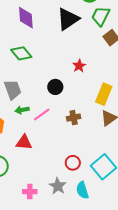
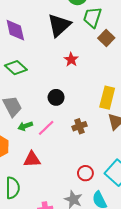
red star: (79, 66) -> (71, 60), moved

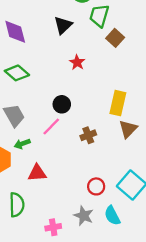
black triangle: (59, 25) -> (63, 25), size x0.7
green arrow: (25, 126) -> (22, 144), moved
pink line: (46, 128) -> (51, 127), moved

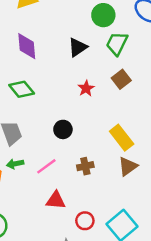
brown square: (115, 38) -> (121, 79), moved
yellow rectangle: (118, 103) -> (122, 138), turned -60
pink line: (51, 127) -> (46, 166), moved
red triangle: (37, 173) -> (56, 200), moved

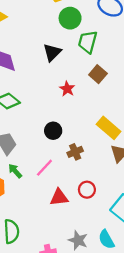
green arrow: (15, 164) -> (15, 171), turned 70
brown cross: (85, 166) -> (75, 152), moved
red circle: (85, 221) -> (87, 190), moved

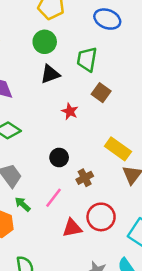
green circle: (70, 18) -> (45, 42), moved
black triangle: (52, 52) -> (50, 74), turned 30
red circle: (87, 190) -> (101, 217), size x1.5

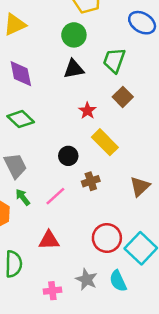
yellow rectangle: (118, 149) -> (105, 142), moved
red circle: (101, 217) -> (107, 238), moved
red triangle: (72, 228) -> (49, 240), moved

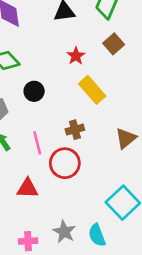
black circle: (68, 156) -> (34, 91), moved
pink line: (55, 196) -> (37, 143), turned -65
red circle: (107, 238) -> (65, 163), moved

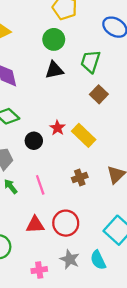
red star: (76, 56) -> (57, 128), moved
brown cross: (75, 130) -> (80, 177), moved
red circle: (65, 163) -> (66, 223), moved

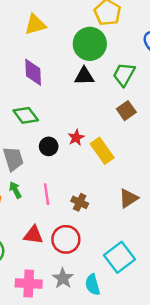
green circle: (54, 39) -> (90, 44), size x1.4
brown cross: (80, 177) -> (80, 202), moved, turned 35
pink cross: (39, 270) -> (29, 283), size x1.5

